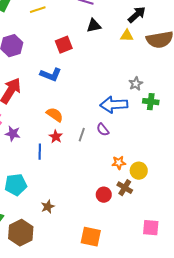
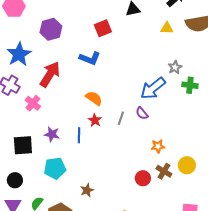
yellow triangle: (127, 36) -> (167, 28), moved
blue arrow: (114, 105) -> (153, 88), turned -36
purple star: (13, 134) -> (52, 134), moved
yellow circle: (139, 171) -> (187, 165), moved

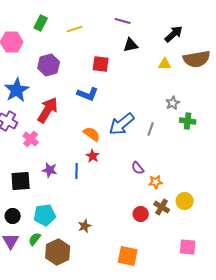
red square: (103, 28) -> (101, 64), turned 30
blue arrow: (153, 88) -> (122, 124), moved
purple semicircle: (142, 113) -> (138, 168), moved
gray line: (121, 118) -> (151, 129), moved
cyan pentagon: (55, 168) -> (45, 215), moved

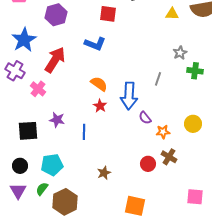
blue arrow: (122, 124) -> (129, 96), moved, turned -48
blue line: (77, 171) -> (84, 132), moved
yellow circle: (185, 201) -> (193, 124), moved
brown star: (85, 226) -> (104, 173), moved

